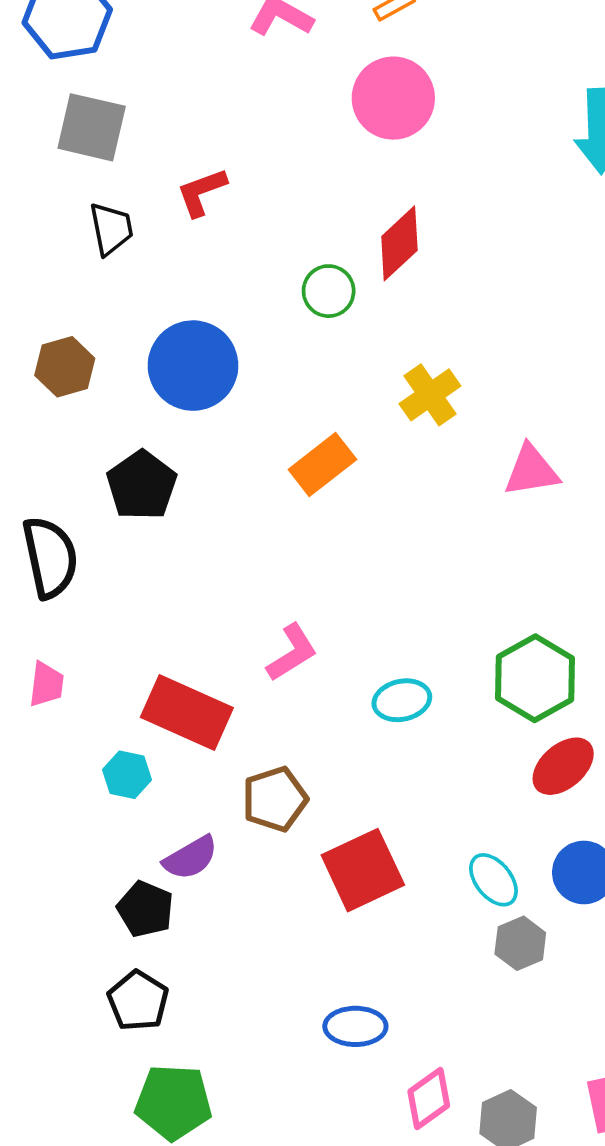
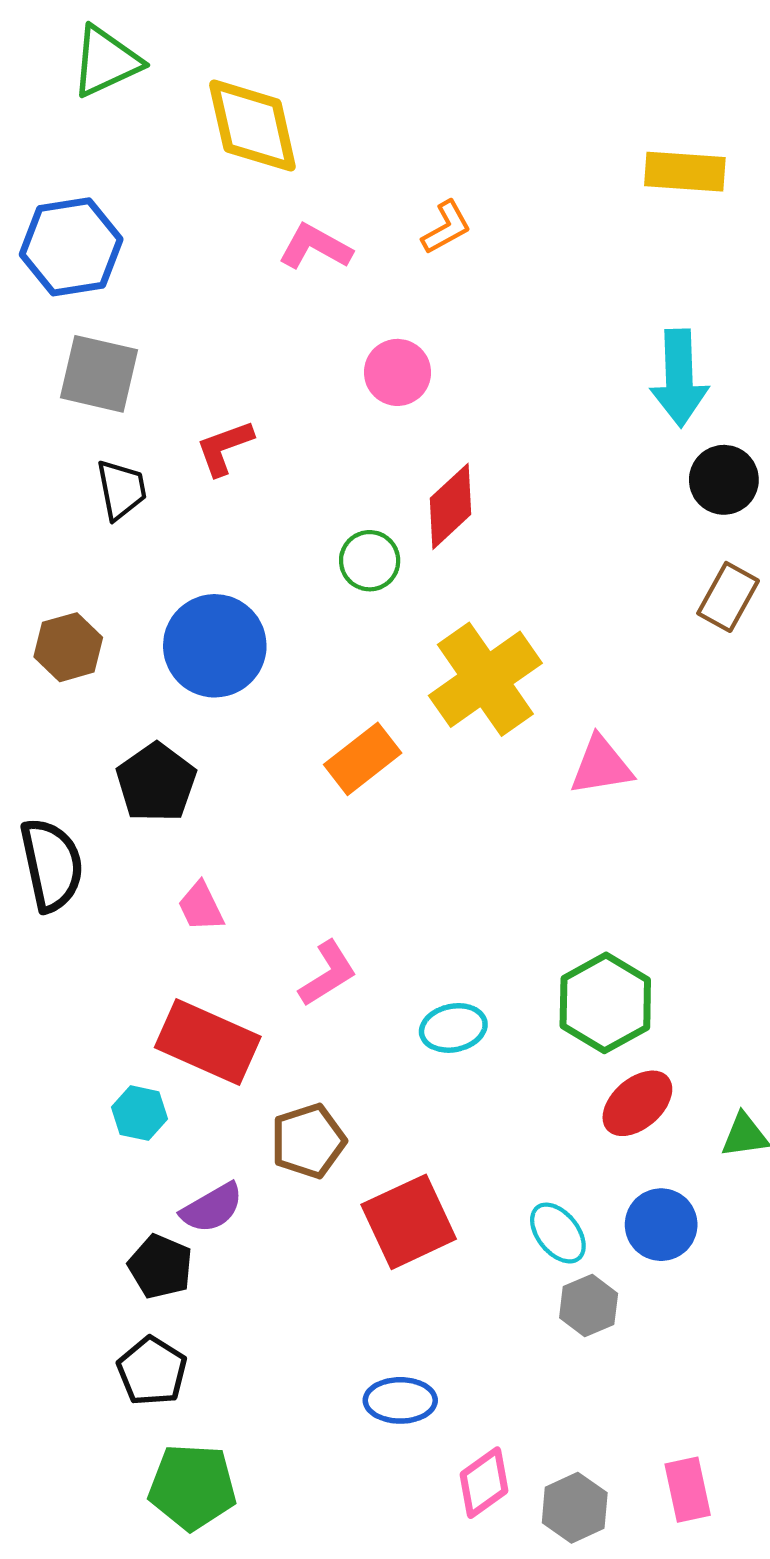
pink circle: (393, 98) -> (397, 372), moved, size x0.7
yellow cross: (430, 395) -> (485, 679), size x1.6
pink trapezoid: (46, 684) -> (201, 907), moved, turned 147

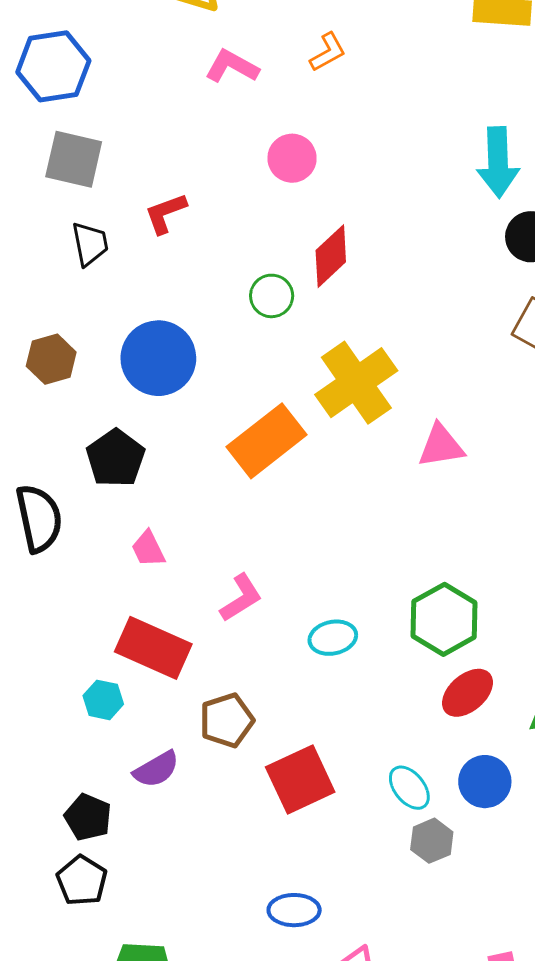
orange rectangle: (363, 759) -> (267, 441), size x1.4
black pentagon: (160, 1266) -> (88, 817), moved
black pentagon: (152, 1371) -> (82, 880), moved

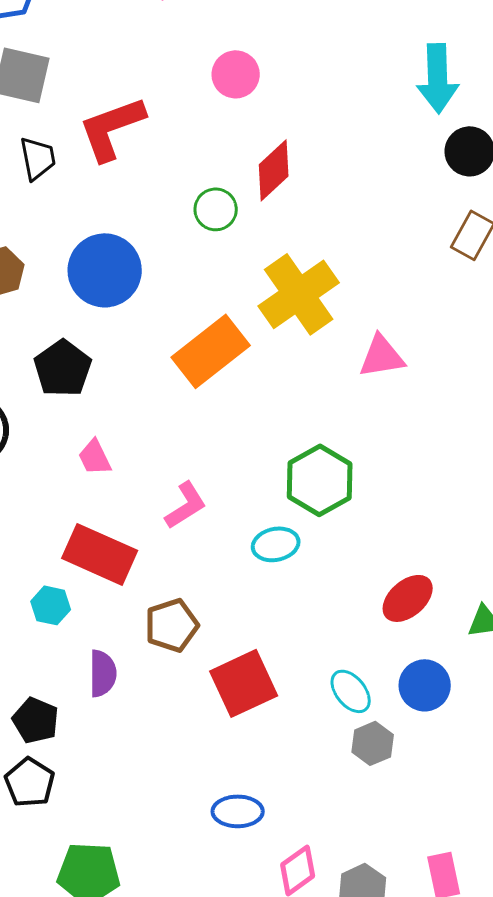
red L-shape: (166, 213) -> (112, 128), size x1.6
green hexagon: (444, 619) -> (320, 480), moved
purple semicircle: (156, 769) -> (103, 673), turned -60

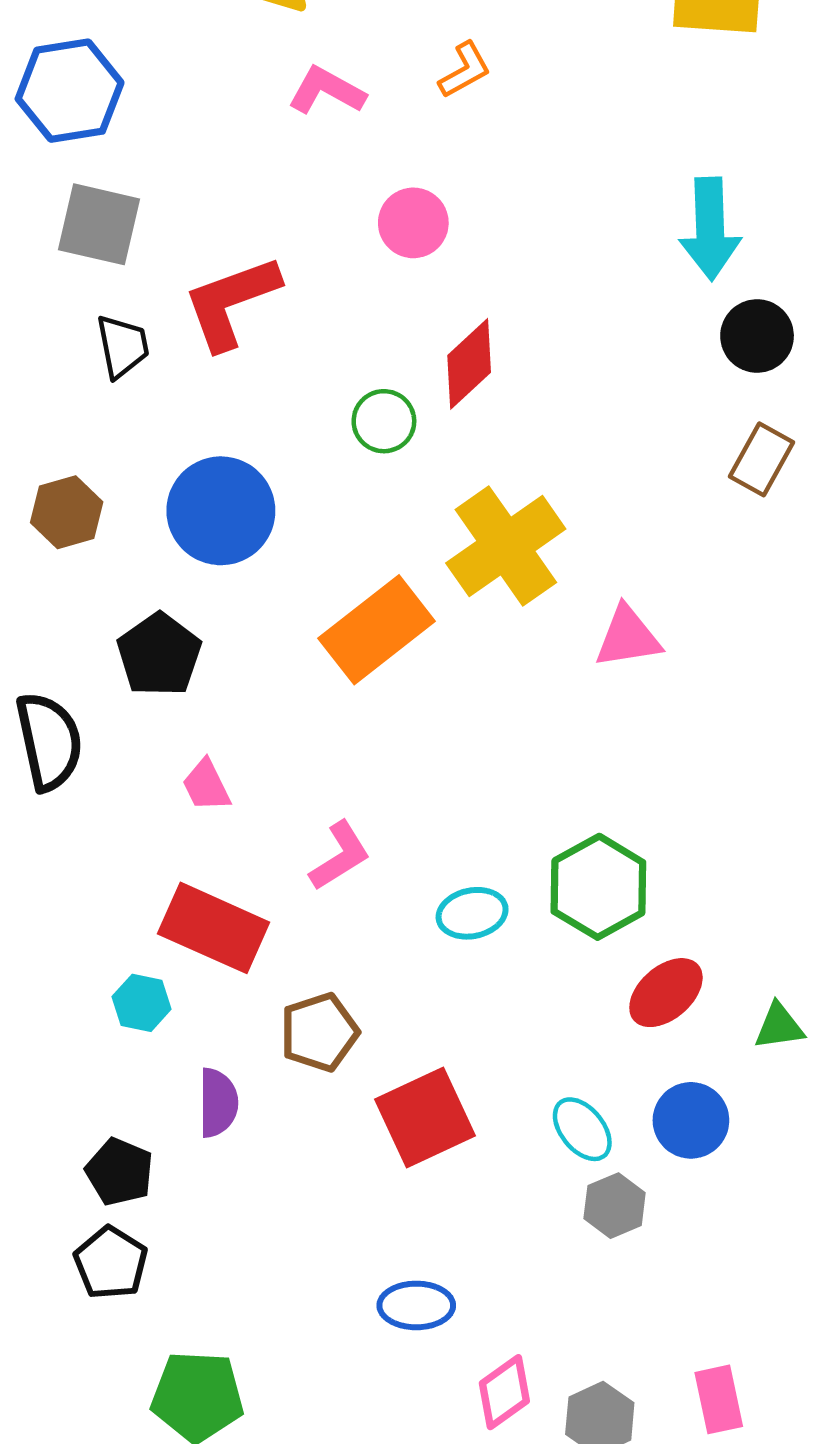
green hexagon: (320, 480) -> (598, 887), moved

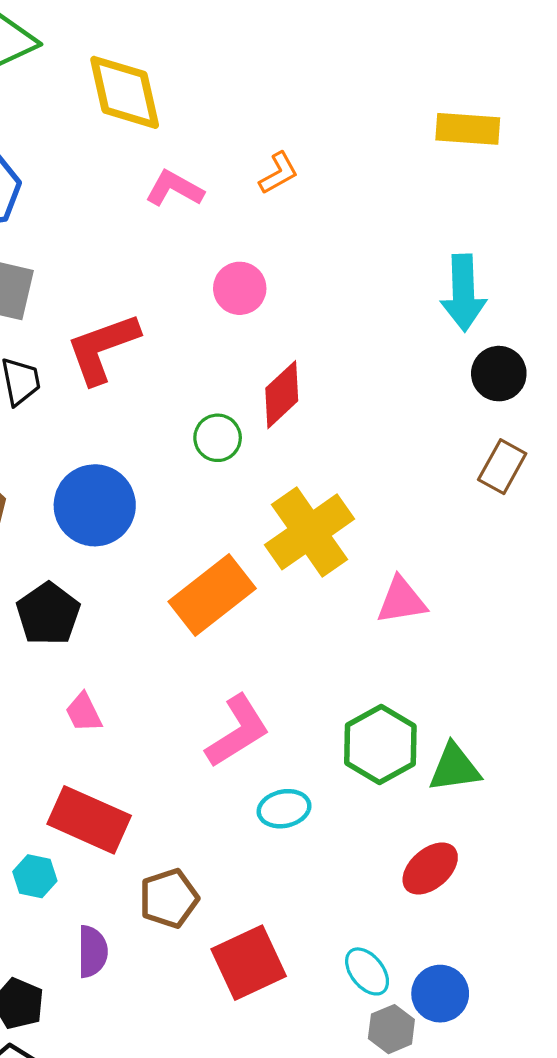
pink L-shape: (340, 856) -> (238, 731), moved, size x1.4
green hexagon: (598, 887) -> (380, 744), moved
green triangle: (779, 1026) -> (455, 768), moved, size x1.4
blue circle: (691, 1120) -> (440, 994), moved

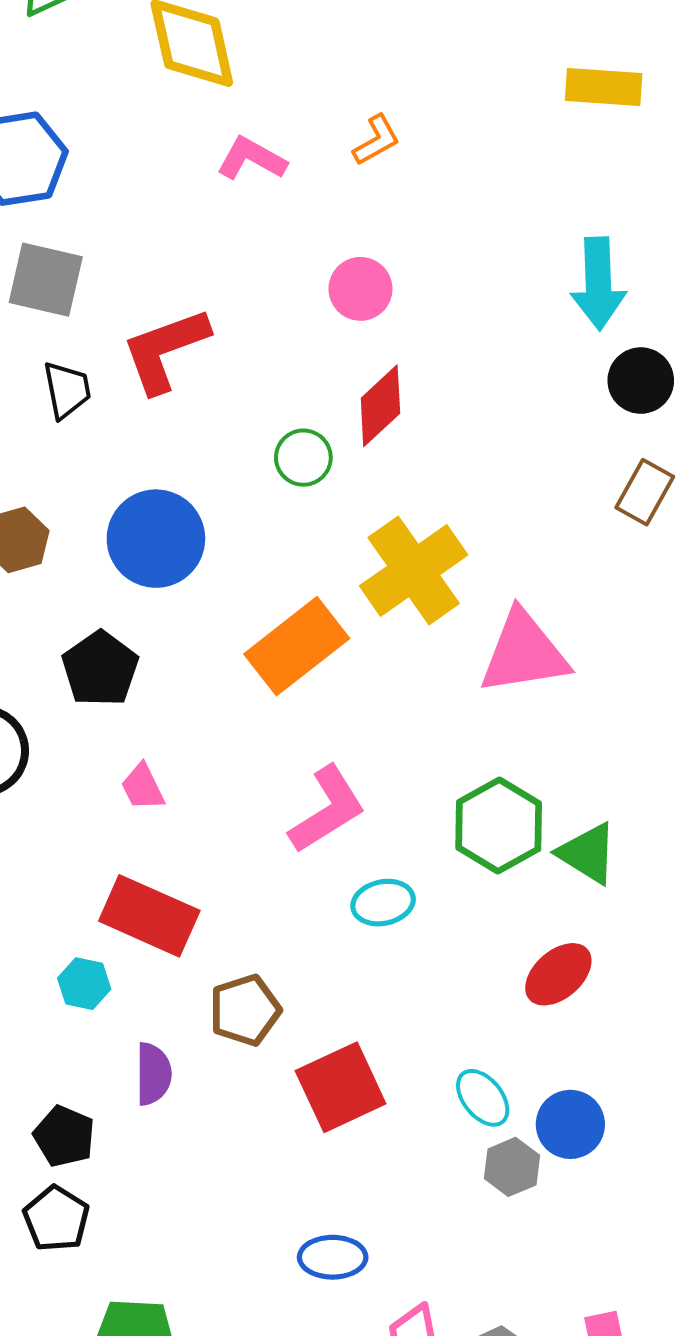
pink circle: (240, 288) -> (360, 289), moved
pink triangle: (401, 601) -> (524, 653), size x1.5
green triangle: (455, 768) -> (588, 853), turned 40

